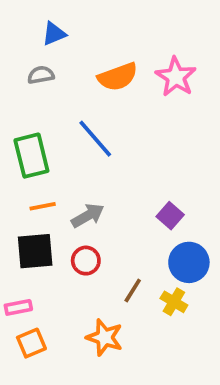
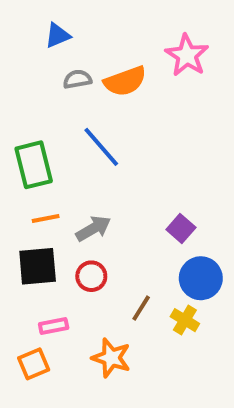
gray semicircle: (41, 75) -> (77, 79), moved
pink star: (176, 77) -> (187, 55), moved
pink rectangle: (18, 307) -> (54, 326), moved

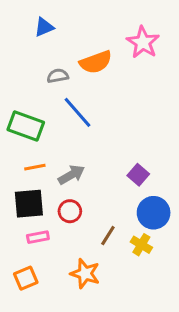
gray semicircle: (77, 79) -> (58, 76), moved
green rectangle: (34, 165) -> (26, 126), turned -56
pink rectangle: (54, 326) -> (38, 237), moved

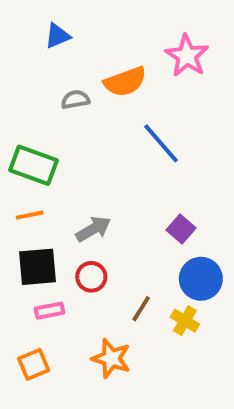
blue line: (77, 112) -> (161, 143), moved
orange line: (35, 167) -> (30, 215), moved

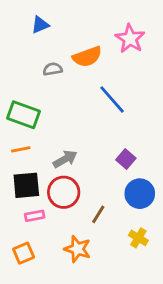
red circle: (91, 277) -> (64, 192), size x1.5
yellow cross: (185, 321) -> (138, 238), moved

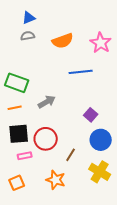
pink star: (130, 39) -> (101, 43), moved
gray semicircle: (53, 69) -> (28, 36), moved
blue line: (112, 100) -> (81, 72), turned -55
gray arrow: (65, 159) -> (47, 102), moved
yellow cross: (138, 238) -> (100, 172), size x1.5

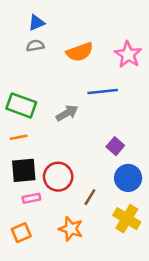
gray arrow: (47, 102) -> (67, 113), moved

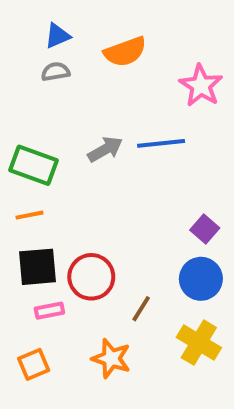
orange semicircle: (80, 52) -> (125, 52), moved
gray arrow: (67, 113) -> (105, 149), moved
purple square: (115, 146) -> (205, 229), moved

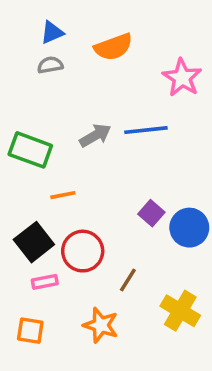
orange line: (30, 215) -> (63, 195), moved
purple square: (205, 229) -> (151, 213), moved
black square: (38, 267) -> (34, 242), turned -33
blue circle: (201, 279) -> (189, 228), moved
orange square: (34, 364) -> (30, 331), turned 32

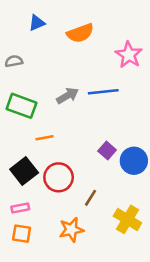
gray semicircle: (50, 65) -> (14, 61), moved
pink rectangle: (45, 282) -> (20, 208), moved
orange star: (101, 325) -> (71, 230), turned -30

